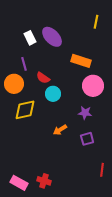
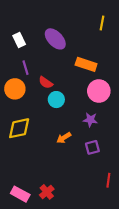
white rectangle: (30, 38) -> (19, 40), moved
yellow diamond: (25, 110) -> (19, 128), moved
red cross: (44, 181) -> (47, 192), turned 32

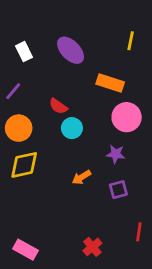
yellow line: (102, 23) -> (131, 41), moved
purple line: (25, 68) -> (13, 91), moved, turned 56
orange circle: (15, 89) -> (19, 128), moved
red cross: (47, 192) -> (92, 247), moved

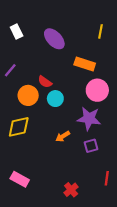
white rectangle: (24, 52) -> (17, 31), moved
orange circle: (19, 128) -> (28, 95), moved
purple star: (116, 154) -> (89, 118), size x1.6
pink rectangle: (25, 250) -> (20, 179), moved

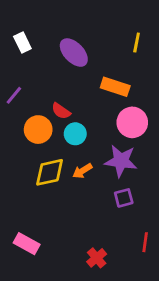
yellow diamond: (19, 127) -> (50, 172), moved
orange arrow: (63, 136) -> (82, 171), moved

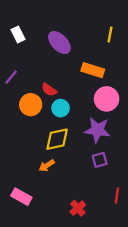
orange arrow: (82, 171) -> (47, 166), moved
yellow diamond: (50, 172) -> (57, 139), moved

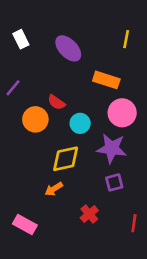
cyan circle: (61, 108) -> (80, 123), moved
red cross: (78, 208) -> (89, 214), moved

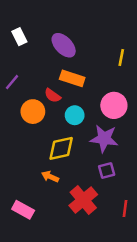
yellow line: (126, 39) -> (121, 58), moved
orange rectangle: (106, 80) -> (72, 78), moved
orange arrow: (54, 189) -> (50, 177), turned 56
red cross: (89, 214) -> (83, 200), size x1.6

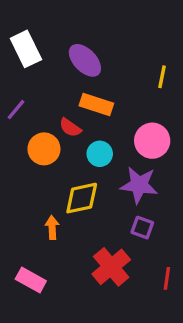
white rectangle: (19, 37) -> (26, 49), size x1.5
purple square: (107, 170) -> (142, 228), turned 35
orange arrow: (50, 177) -> (52, 228), moved, turned 63

